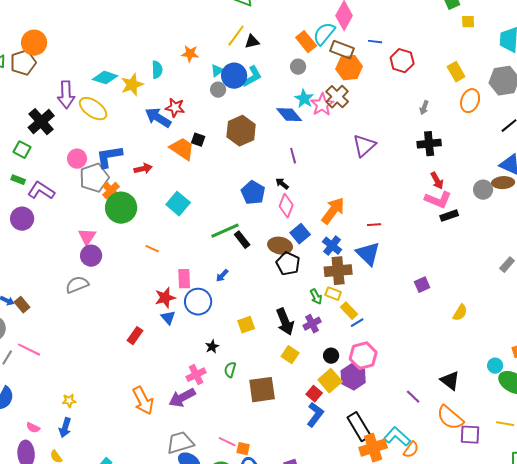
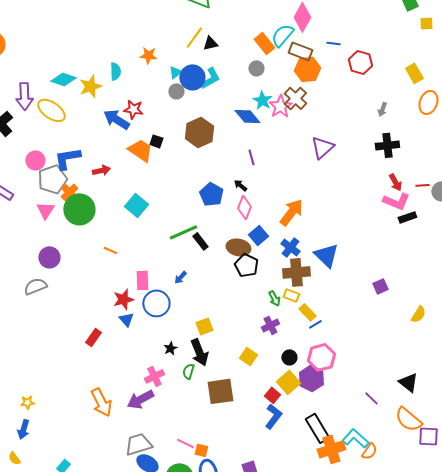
red line: (374, 225) -> (422, 185), moved
pink triangle: (87, 237) -> (45, 210), moved
black arrow: (285, 322) -> (199, 352), moved

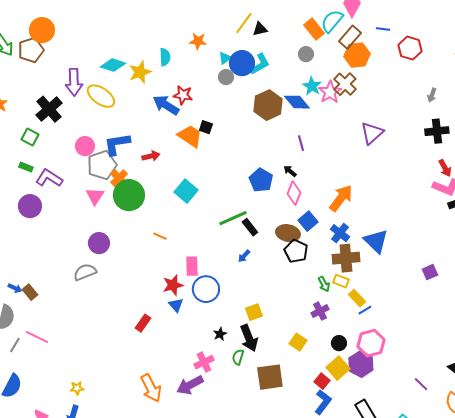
brown rectangle: (300, 51) -> (350, 37), turned -70
brown hexagon: (199, 132) -> (268, 105), moved
blue arrow: (180, 277) -> (244, 256), moved

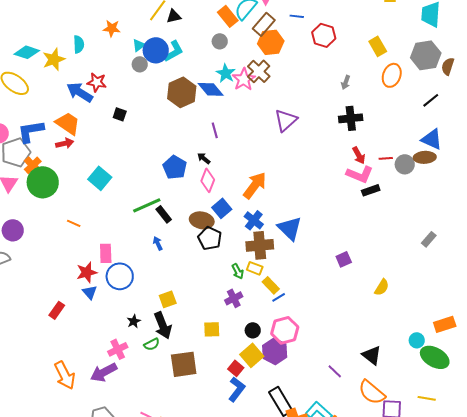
orange trapezoid: (190, 136) -> (68, 123), moved
blue arrow: (244, 256) -> (158, 243), turned 112
yellow square: (298, 342) -> (212, 329), turned -36
green semicircle: (238, 357) -> (152, 344), turned -133

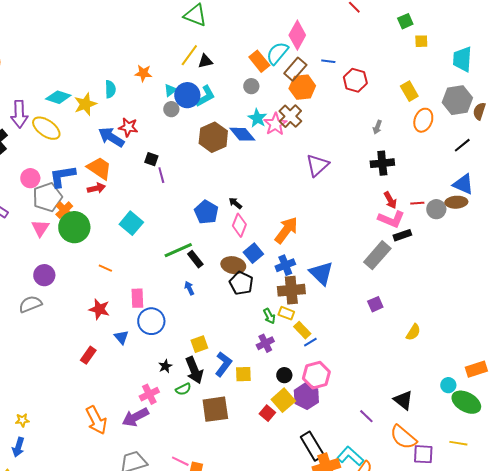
purple line: (215, 130) -> (161, 175), moved
blue cross: (254, 220) -> (285, 265), turned 30
gray rectangle: (429, 239) -> (377, 255), moved, size x1.8
red star: (87, 272) -> (99, 309), moved, turned 30
blue L-shape: (237, 389) -> (223, 364), moved

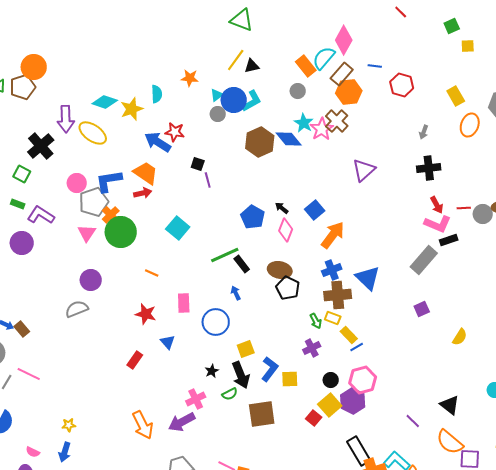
blue square: (253, 253) -> (315, 210), moved
blue circle: (151, 321) -> (216, 322), moved

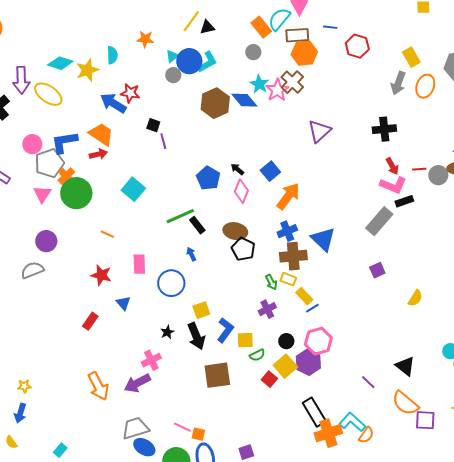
brown rectangle: (342, 74) -> (297, 35), turned 45
gray arrow: (424, 132) -> (398, 83), moved, size x1.6
green semicircle: (230, 394) -> (257, 355), moved

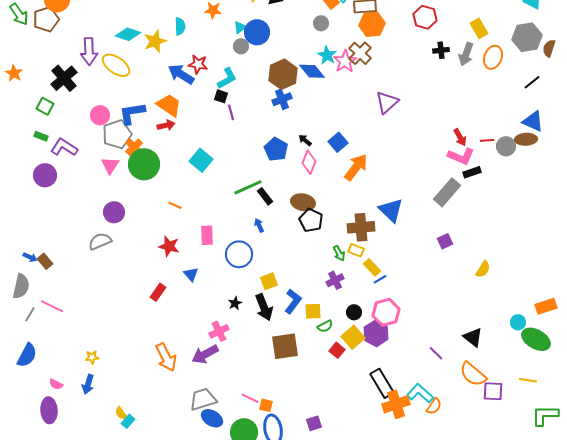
cyan L-shape: (207, 62) -> (227, 78), moved
black cross: (384, 129) -> (441, 50), moved, size x0.7
blue cross: (287, 231) -> (282, 99), moved
yellow semicircle: (11, 442) -> (121, 413), moved

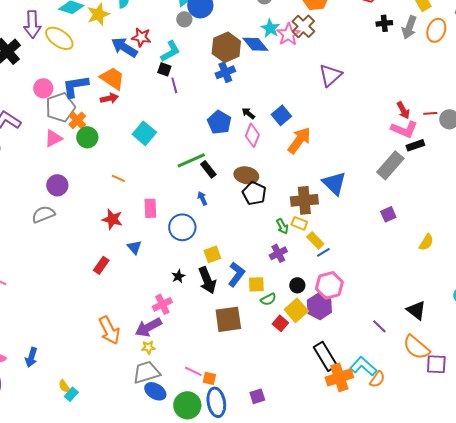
green circle: (144, 164) -> (87, 137), size x0.7
pink triangle: (110, 165) -> (53, 138), turned 30
yellow star: (92, 357) -> (148, 347), moved

